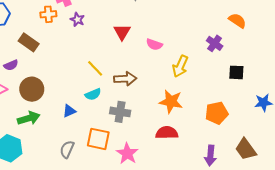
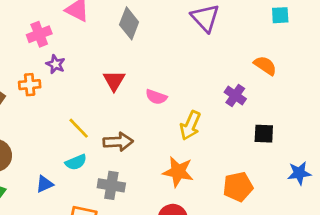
orange cross: (48, 14) -> (30, 85), moved

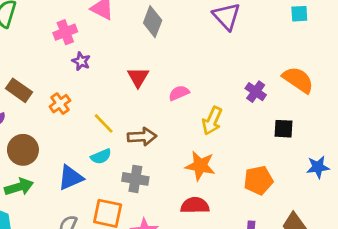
orange semicircle: (265, 66) -> (298, 80), moved, size x1.4
orange cross: (30, 85) -> (60, 104), moved, turned -30
pink semicircle: (156, 97) -> (179, 93), turned 138
blue triangle: (45, 184) -> (71, 178), size x1.5

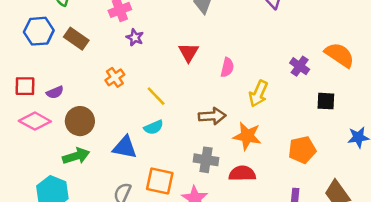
brown rectangle: (19, 90) -> (76, 39), moved
pink semicircle: (179, 93) -> (227, 67), turned 126
brown arrow: (142, 137) -> (212, 116), moved
blue triangle: (71, 178) -> (125, 147), turned 35
gray cross: (135, 179) -> (206, 160), moved

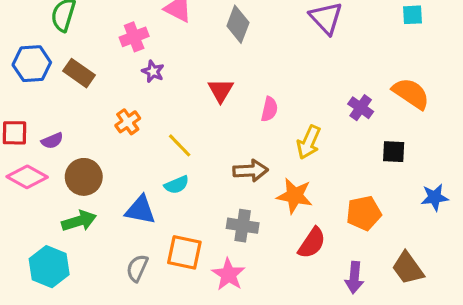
red semicircle: (242, 174) -> (312, 243), moved, turned 125

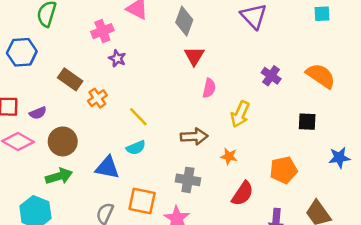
brown rectangle: (79, 73) -> (70, 79), moved
red triangle: (221, 90) -> (194, 56), moved
purple cross: (361, 108) -> (271, 76), moved
orange star: (295, 196) -> (229, 156), size x0.6

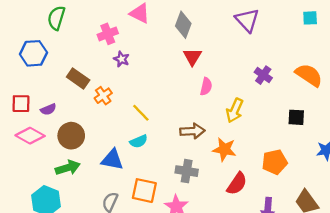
orange star: (229, 156) -> (224, 149), size x1.5

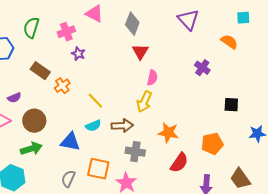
green semicircle: (56, 18) -> (31, 28), moved
orange semicircle: (309, 75) -> (229, 42), moved, size x0.7
yellow arrow: (235, 111) -> (144, 102), moved
brown arrow: (192, 131) -> (122, 126), moved

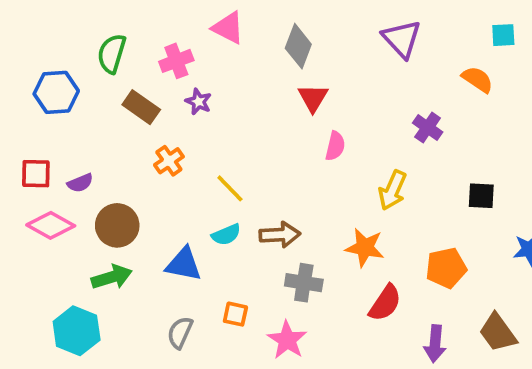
brown rectangle: (40, 71) -> (141, 107), moved
yellow arrow: (144, 102) -> (392, 190), moved
orange square: (98, 169) -> (235, 314), size x0.6

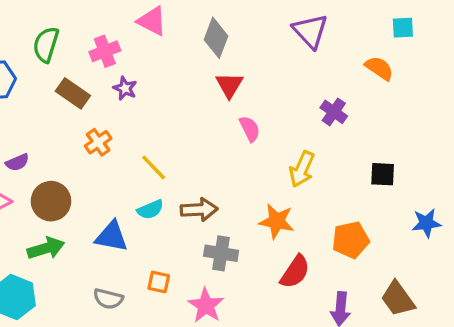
pink semicircle: (335, 146) -> (250, 129), turned -40
gray semicircle: (180, 333) -> (108, 299), turned -100

